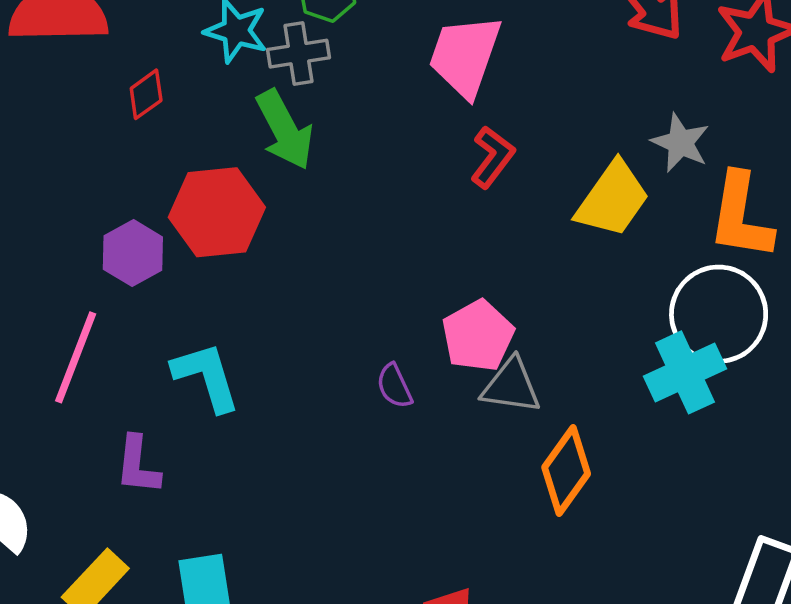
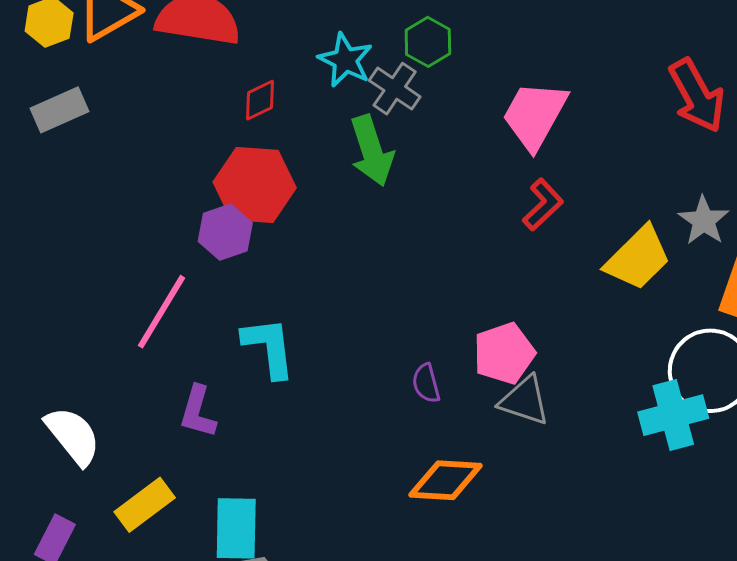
gray cross: (299, 54) -> (395, 89), turned 33
red hexagon: (217, 212) -> (255, 185), moved
orange diamond: (566, 470) -> (446, 480), moved, turned 48

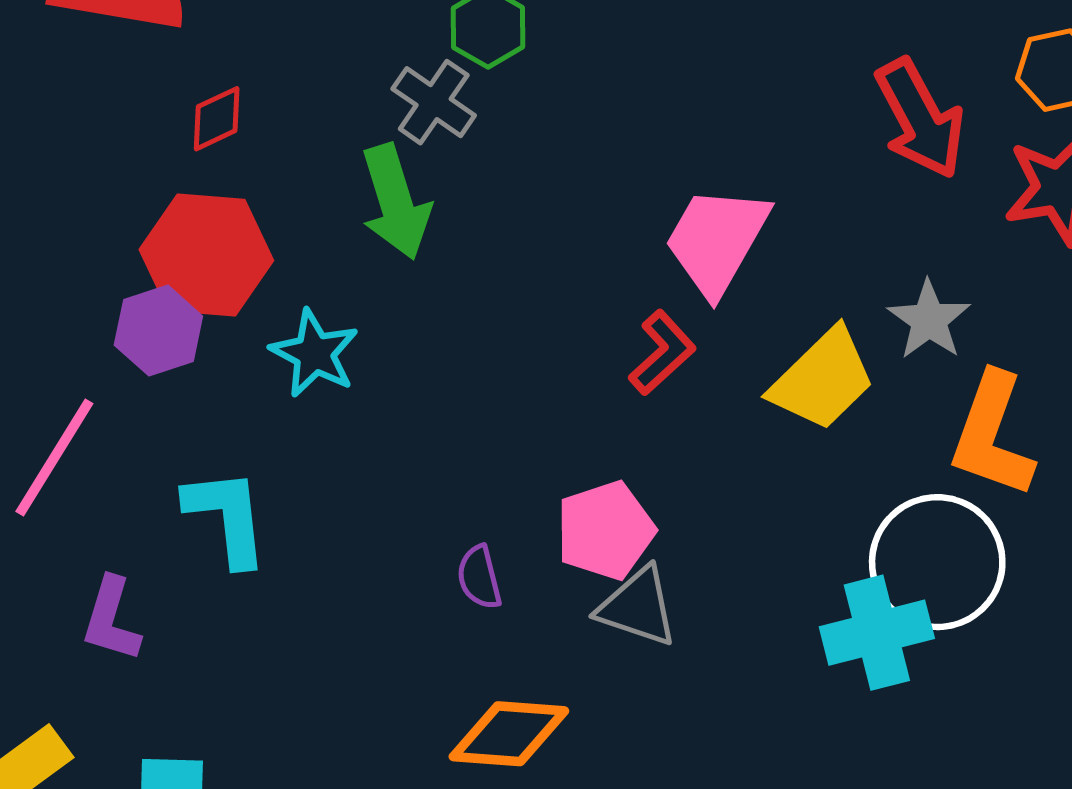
cyan star: (345, 60) -> (314, 353), moved
pink trapezoid: (535, 115) -> (717, 240), moved
red L-shape: (543, 205) -> (662, 353), moved

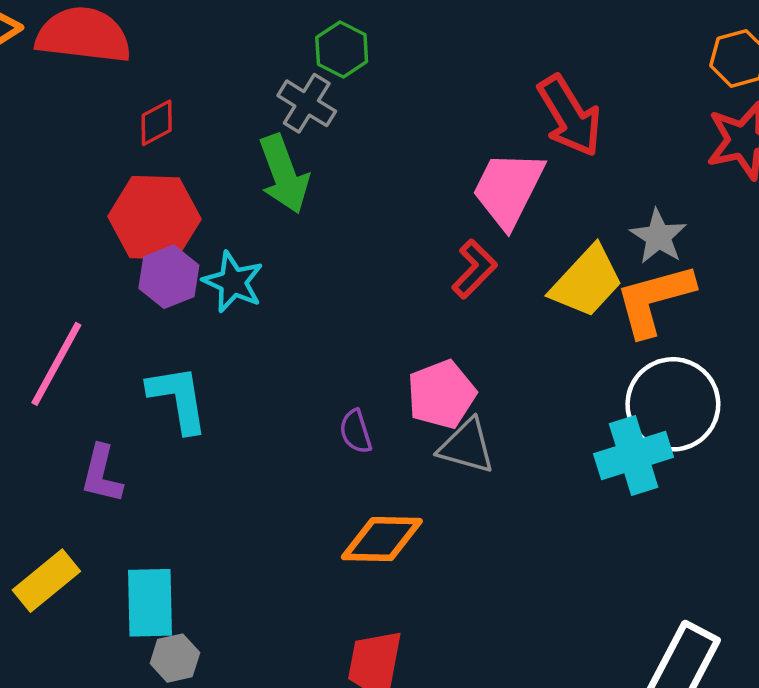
red arrow: (920, 119) -> (570, 116), moved
purple hexagon: (158, 331) -> (169, 277), moved
orange L-shape: (992, 435) -> (654, 300), moved, turned 58

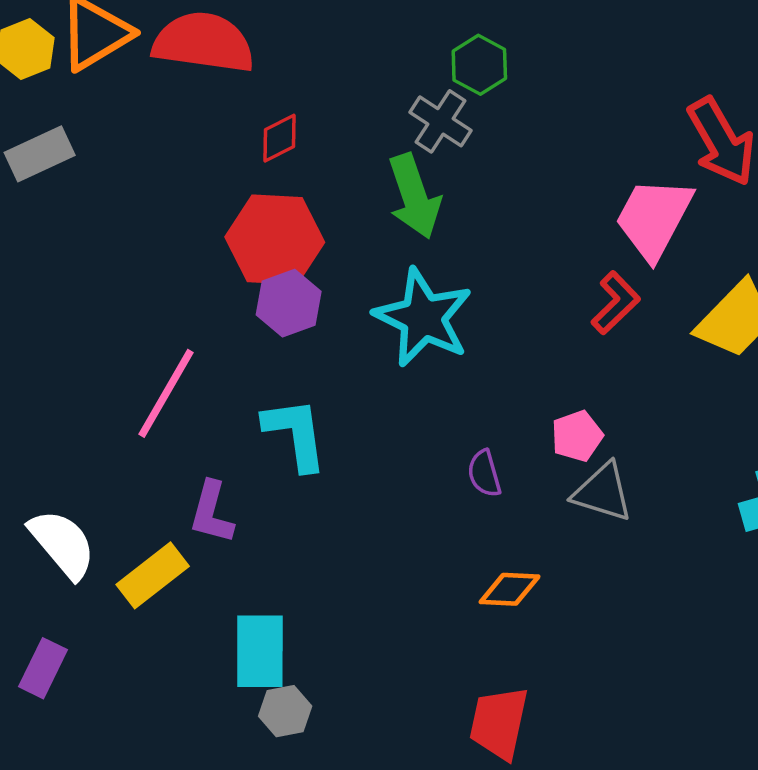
cyan star: (233, 282) -> (423, 318), moved, size x1.5
pink pentagon: (441, 394) -> (577, 436), size x0.7
orange diamond: (382, 539) -> (510, 589), size x0.7
yellow rectangle: (46, 581) -> (153, 575), moved

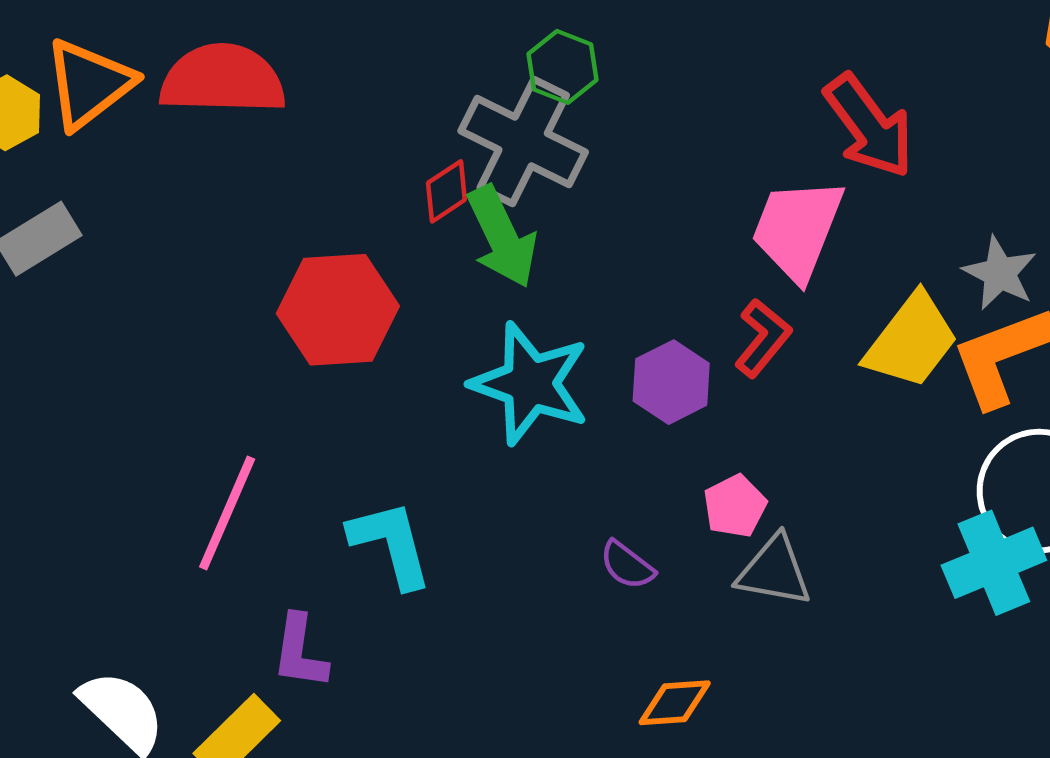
gray cross: (441, 121) -> (523, 142), size x1.6
red diamond: (280, 138) -> (446, 191), moved
purple hexagon: (289, 303) -> (671, 382), moved
purple semicircle: (484, 474) -> (627, 565), turned -30

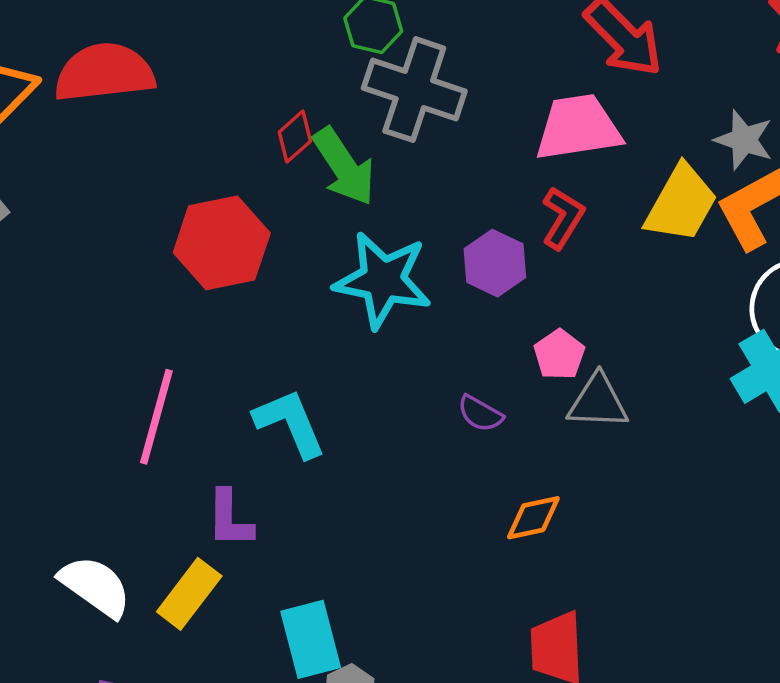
gray cross: (523, 142) -> (414, 90), moved
pink trapezoid: (797, 229) -> (578, 128), turned 68

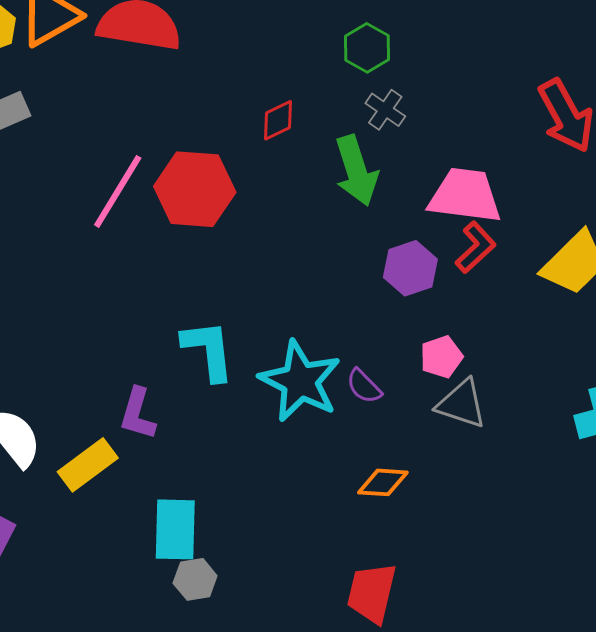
gray cross: (414, 90) -> (385, 110), size x0.5
pink trapezoid: (578, 128) -> (465, 196), moved
green arrow: (344, 167) -> (356, 171), moved
cyan star: (383, 280) -> (300, 381), moved
pink line: (156, 417) -> (118, 191), moved

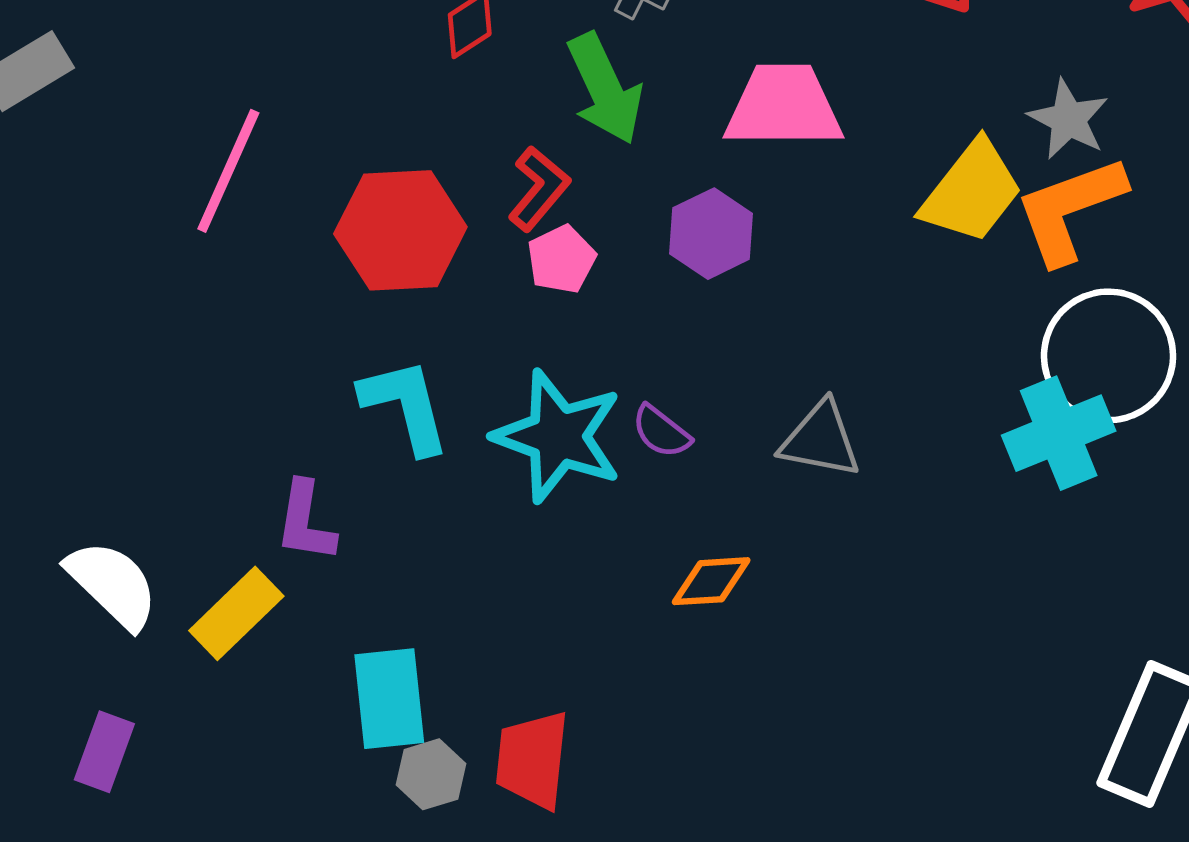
red hexagon: (195, 189) -> (400, 230), moved
red L-shape: (476, 247) -> (539, 189), moved
pink pentagon: (441, 357) -> (561, 259), moved
red trapezoid: (372, 593) -> (532, 760), moved

